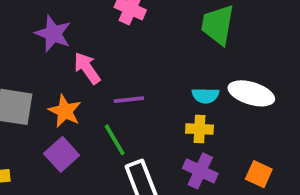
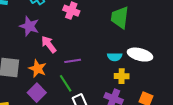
yellow cross: (200, 129) -> (122, 76), moved

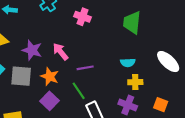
purple star: (29, 26) -> (32, 50), moved
white ellipse: (140, 55) -> (168, 62), moved, turned 30

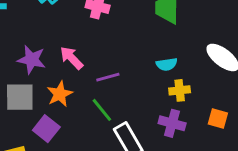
orange star: (50, 77) -> (60, 94), turned 30
purple square: (49, 101) -> (46, 129), moved

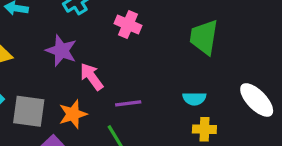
purple star: (32, 60) -> (61, 51), moved

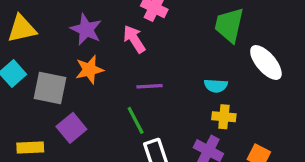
pink arrow: (91, 77) -> (134, 39), moved
white ellipse: (257, 100) -> (266, 63), moved
orange star: (73, 114) -> (89, 70), moved

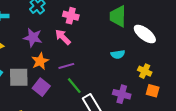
purple line: (150, 86) -> (66, 66), moved
yellow cross: (224, 117) -> (145, 71), moved, turned 32
purple square: (71, 128) -> (41, 87), moved

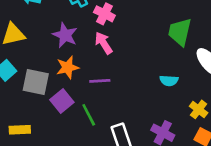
pink cross: (71, 16) -> (104, 14), moved
green line: (74, 86) -> (89, 115), moved

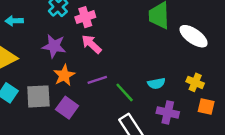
pink cross: (104, 14) -> (85, 17), turned -30
cyan semicircle: (169, 81) -> (156, 83), moved
green line: (89, 115) -> (125, 92), moved

